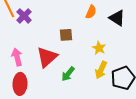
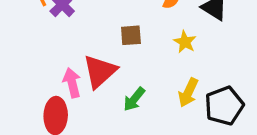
yellow star: (99, 48) -> (185, 42), moved
pink arrow: (17, 57) -> (72, 83), moved

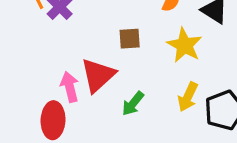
yellow star: (185, 42) -> (185, 45), size x1.5

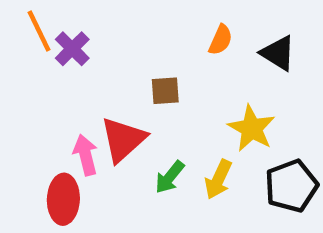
yellow star: (185, 45) -> (252, 128), moved
yellow arrow: (188, 97) -> (218, 179), moved

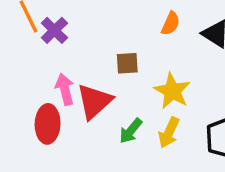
yellow star: (252, 128) -> (172, 91), moved
pink arrow: (86, 155) -> (65, 89), moved
red ellipse: (63, 199) -> (48, 124), moved

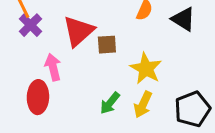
purple cross: (54, 30) -> (30, 25), moved
red triangle: (94, 101) -> (78, 31), moved

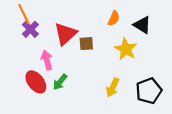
yellow star: (146, 69) -> (126, 49), moved
red ellipse: (38, 97) -> (36, 82), turned -40
green arrow: (110, 103) -> (60, 82), moved

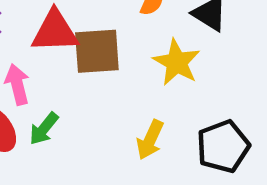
red triangle: (65, 34) -> (55, 31), turned 40
brown square: (86, 44) -> (97, 51), size x1.6

